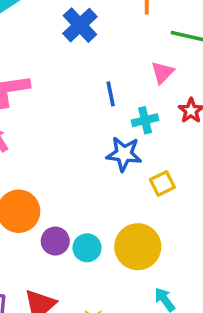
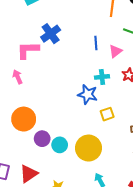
blue cross: (80, 25) -> (51, 34), moved
blue line: (111, 94) -> (96, 43), moved

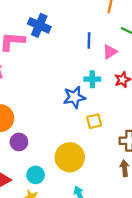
blue cross: (51, 34) -> (39, 25), turned -36
blue star: (88, 94) -> (74, 97), turned -30
cyan circle: (60, 145) -> (36, 175), moved

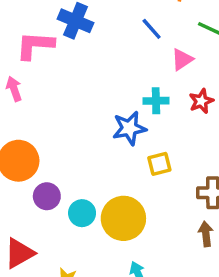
blue line: (89, 40) -> (152, 29), moved, turned -42
cyan circle: (36, 175) -> (82, 213), moved

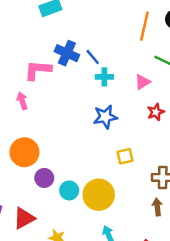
blue line: (152, 29) -> (93, 57), moved
cyan cross: (156, 101) -> (104, 77), moved
blue star: (129, 128) -> (105, 117), moved

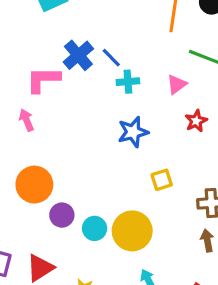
blue cross: (67, 53) -> (78, 55), turned 30

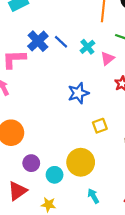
cyan cross: (128, 82) -> (87, 47), moved, turned -32
purple circle: (62, 215) -> (31, 163), moved
cyan circle: (95, 228) -> (55, 175), moved

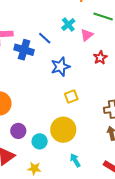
blue cross: (38, 41) -> (24, 50), moved, turned -30
blue line: (61, 42) -> (45, 38), moved
yellow square: (100, 126) -> (71, 96), moved

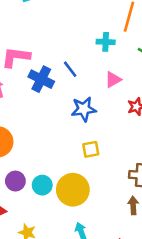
cyan cross: (68, 24) -> (106, 42), moved, turned 32
pink triangle: (87, 35) -> (113, 80), moved
cyan circle: (40, 141) -> (42, 185), moved

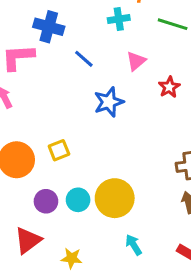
blue cross: (41, 79) -> (49, 27), moved
yellow square: (91, 149) -> (59, 150), moved

